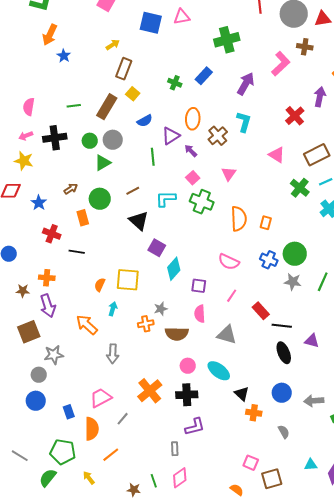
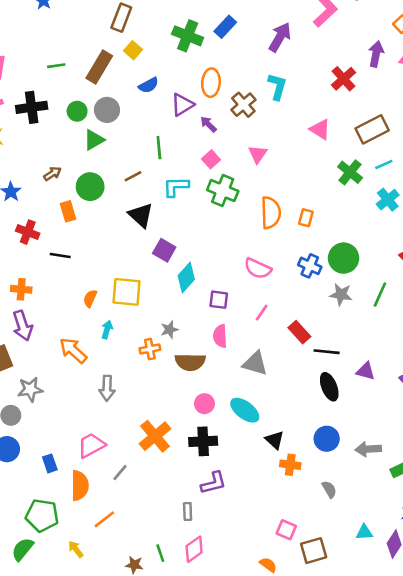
green cross: (175, 83) -> (188, 36), size x1.6
green line: (153, 157) -> (159, 148), moved

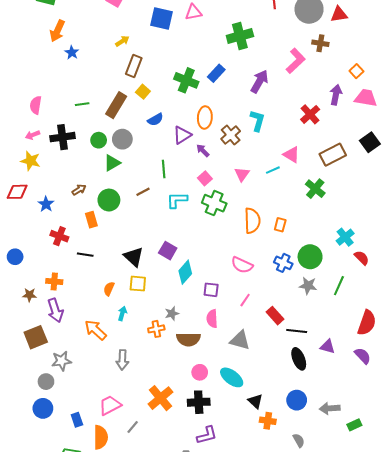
cyan line: (384, 165) -> (273, 170), moved
cyan cross: (388, 200) -> (345, 237), moved
black triangle: (141, 215) -> (134, 257), moved
yellow square: (126, 292) -> (138, 284), size x0.7

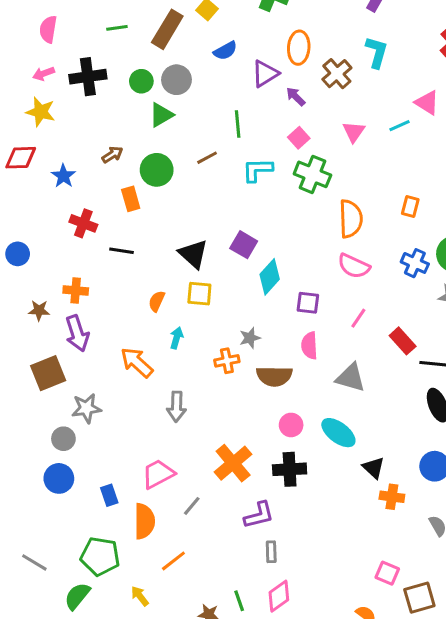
orange semicircle: (252, 221) -> (351, 219), moved
purple L-shape: (207, 435) -> (259, 515), moved

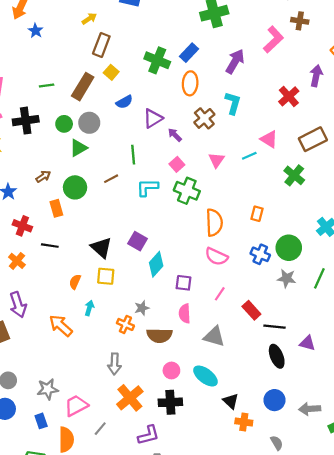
orange ellipse: (299, 48) -> (190, 83), moved
orange cross: (76, 291) -> (17, 261), moved, turned 35
orange cross: (227, 361) -> (125, 324), turned 35
gray arrow: (176, 407) -> (114, 364), moved
gray star: (86, 408) -> (48, 389), moved

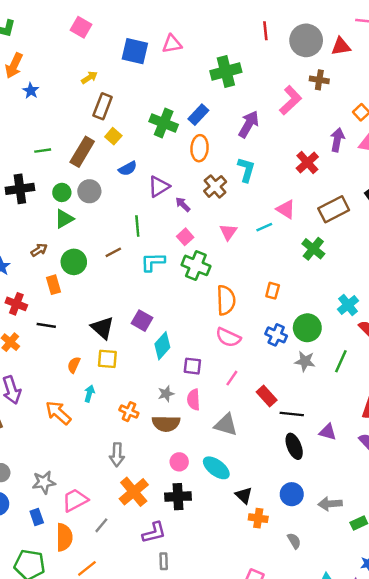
green triangle: (78, 148) -> (64, 219), moved
gray star: (142, 308) -> (166, 394), moved

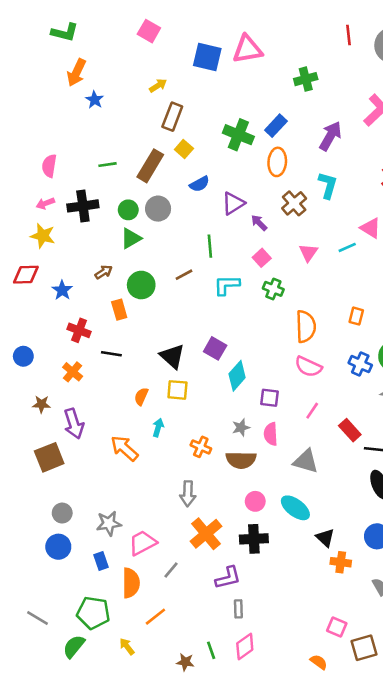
pink triangle: (172, 44) -> (247, 49), size x1.4
green cross: (226, 72) -> (306, 79), size x0.7
green cross: (196, 265) -> (273, 289), size x0.7

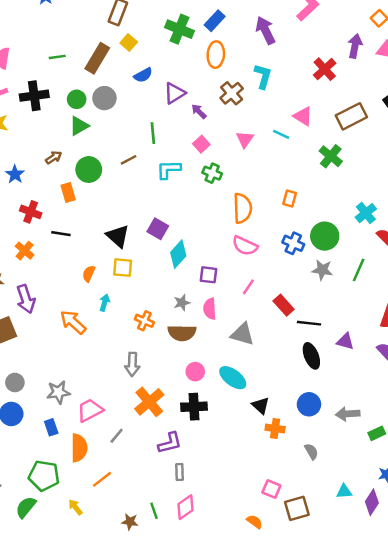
purple arrow: (330, 136) -> (265, 30), turned -56
cyan line: (347, 247) -> (281, 134), turned 49

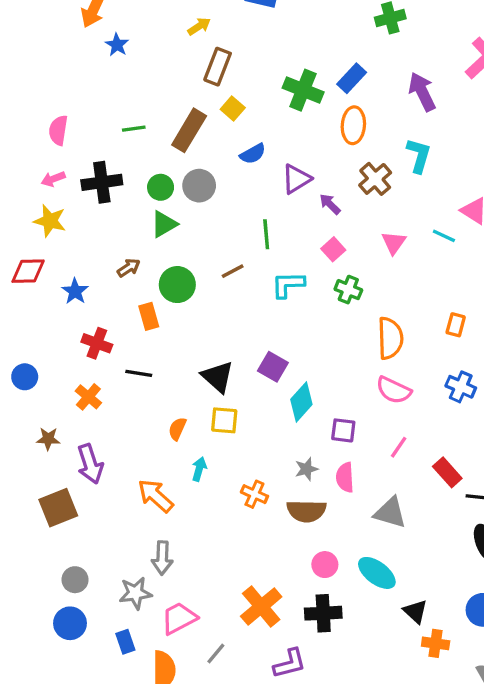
gray arrow: (132, 364) -> (162, 558), moved

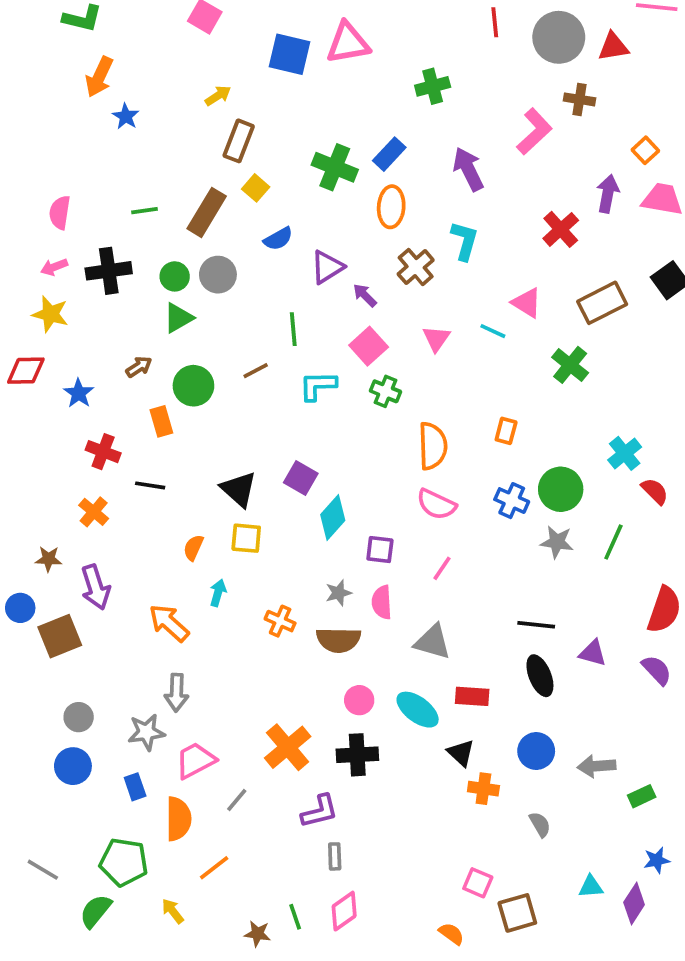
pink square: (333, 249) -> (369, 346), size x1.4
blue circle: (25, 377) -> (20, 608), moved
red rectangle: (447, 472) -> (472, 696), moved, turned -44

